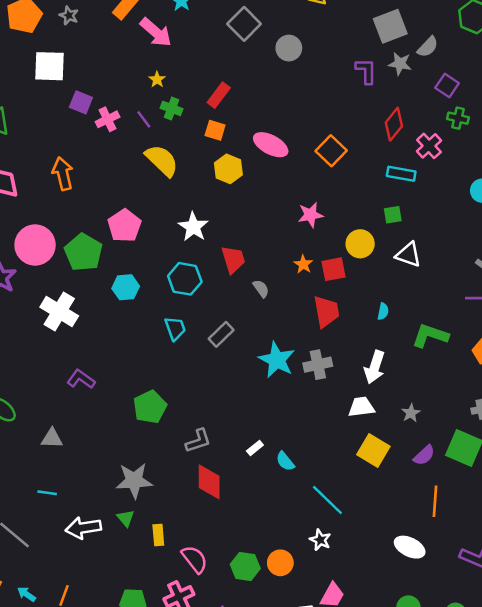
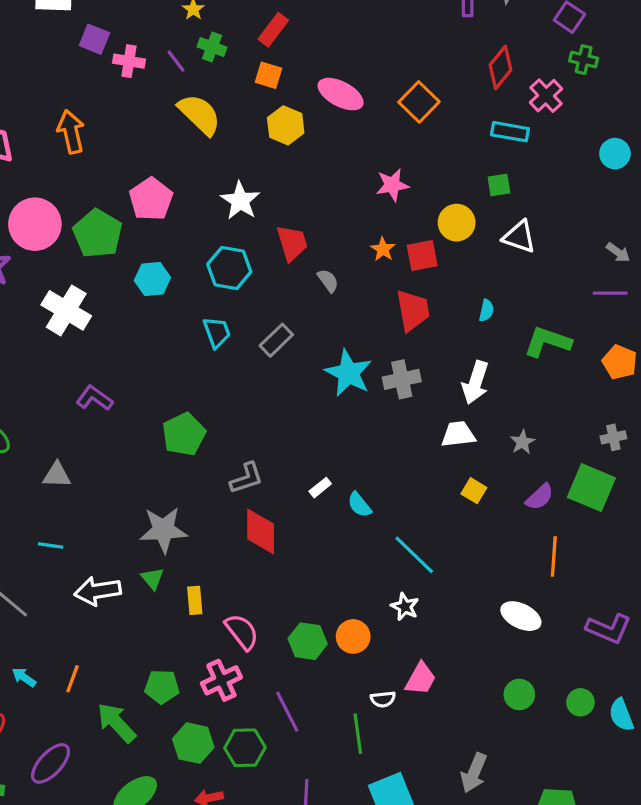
pink cross: (108, 119) -> (129, 61), turned 35
yellow square: (373, 450) -> (474, 491), size x0.6

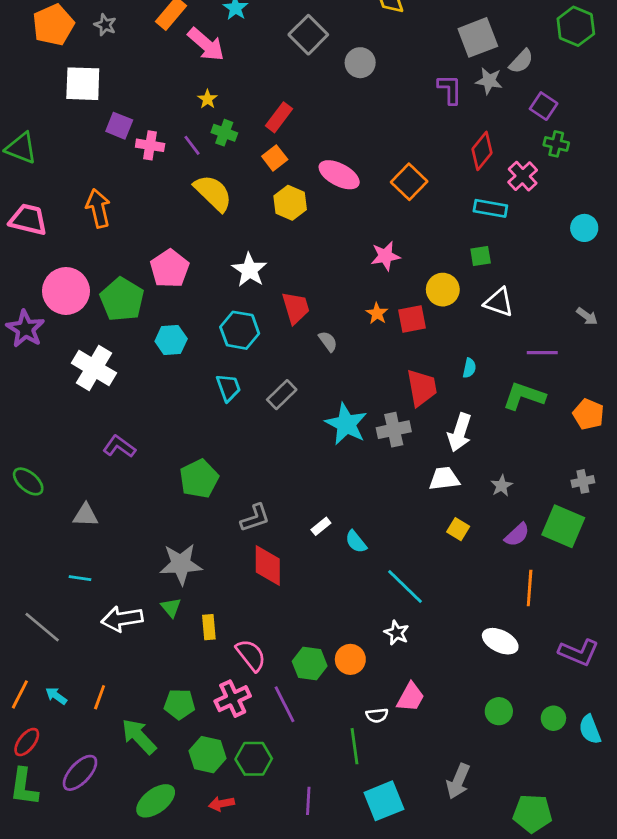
orange square: (268, 75) -> (275, 158), turned 35
purple line: (610, 293) -> (542, 353), moved
red trapezoid: (413, 310) -> (422, 388), moved
purple line: (287, 712) -> (284, 704), moved

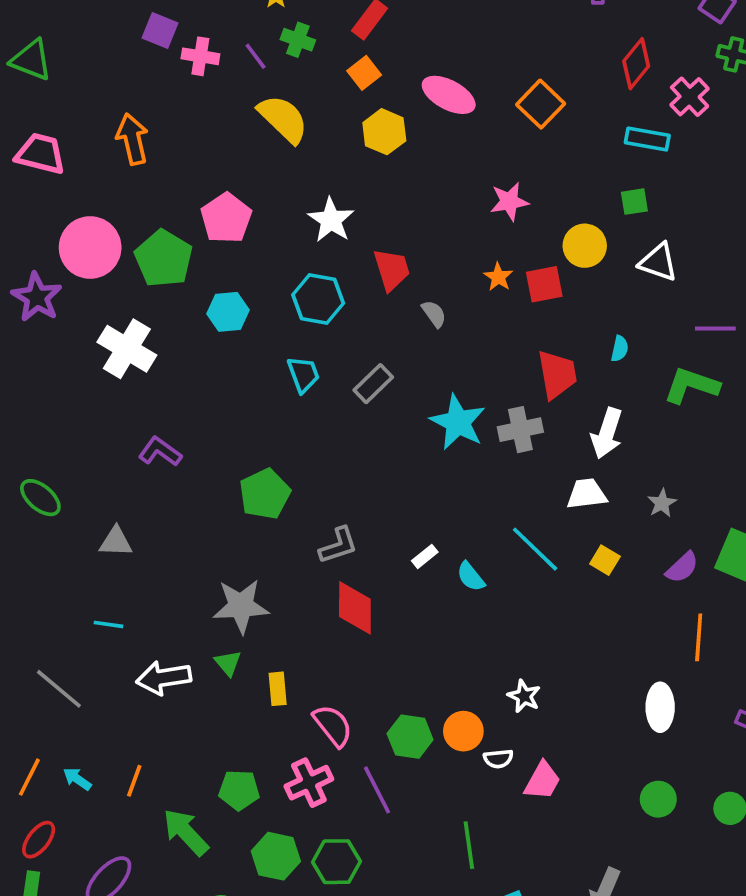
cyan line: (405, 587) -> (535, 549), moved
white ellipse: (500, 641) -> (660, 707), turned 64
white semicircle: (377, 715) -> (498, 759), moved

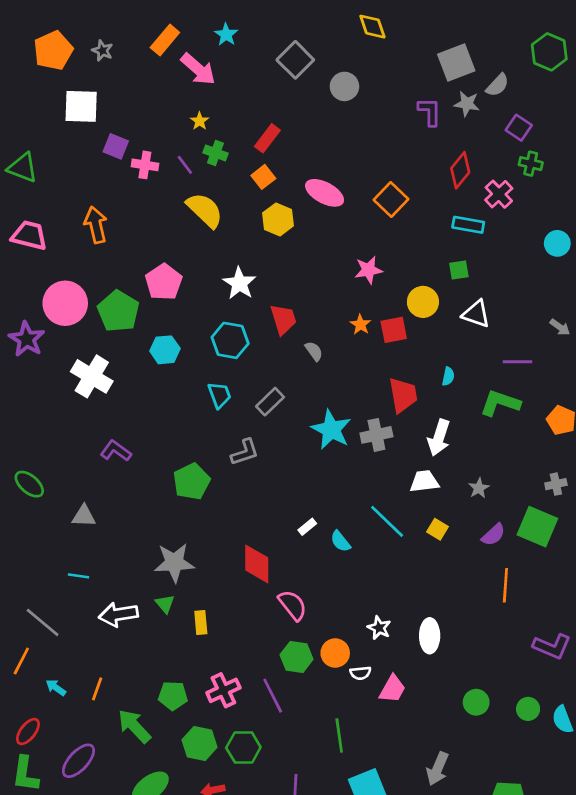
gray L-shape: (338, 545) -> (245, 452), moved
white ellipse: (660, 707) -> (430, 636), moved
pink semicircle: (333, 726) -> (293, 605), moved
orange line: (29, 777) -> (21, 661), moved

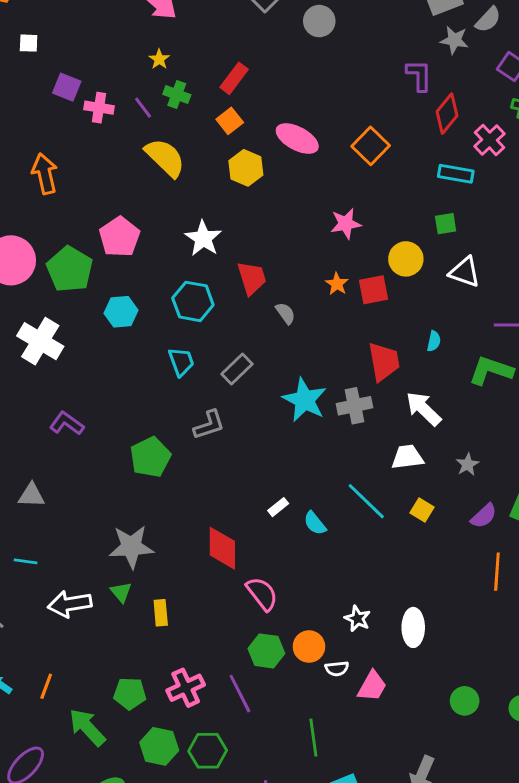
white square: (81, 106) -> (29, 43), size x0.5
purple L-shape: (430, 112) -> (419, 75), moved
white arrow: (439, 438) -> (423, 409), turned 116

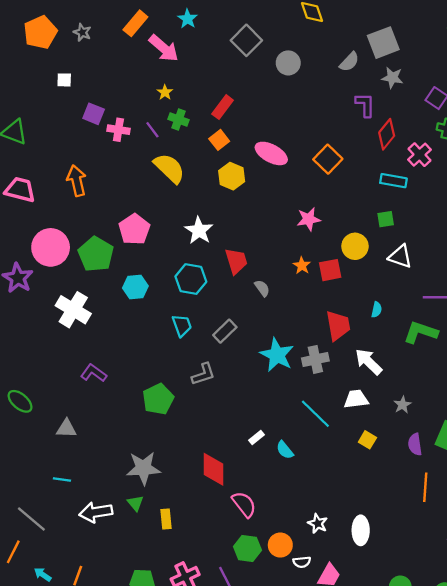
gray semicircle: (488, 20) -> (349, 62), moved
cyan line: (366, 501) -> (315, 414), moved
purple semicircle: (484, 516) -> (415, 444), turned 125

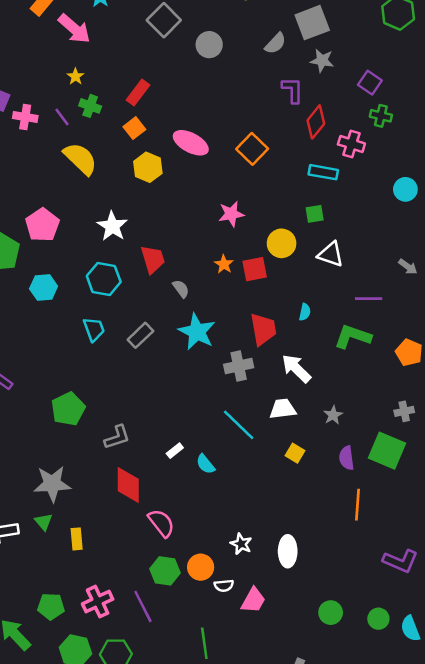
pink cross: (419, 155) -> (351, 144), turned -30
cyan star: (277, 355) -> (197, 332), moved
gray L-shape: (203, 374) -> (117, 437), moved

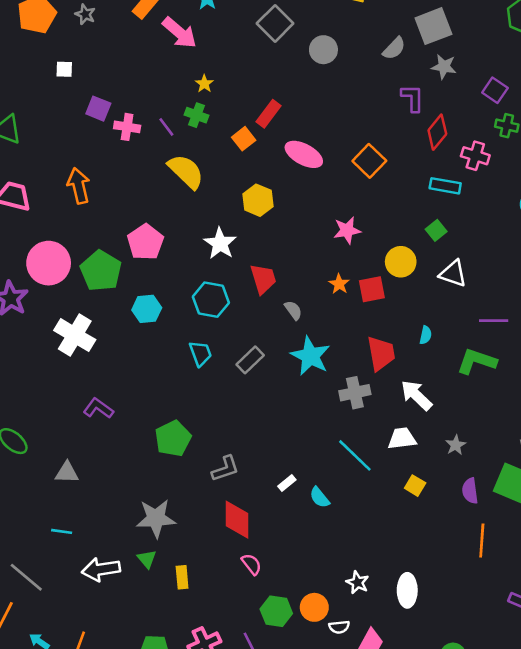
yellow star: (75, 77) -> (204, 84), moved
red rectangle: (138, 92) -> (268, 114), moved
yellow hexagon: (148, 167) -> (258, 200), moved
green square: (315, 214) -> (436, 230), turned -30
pink semicircle: (161, 523) -> (251, 564), moved, size x0.7

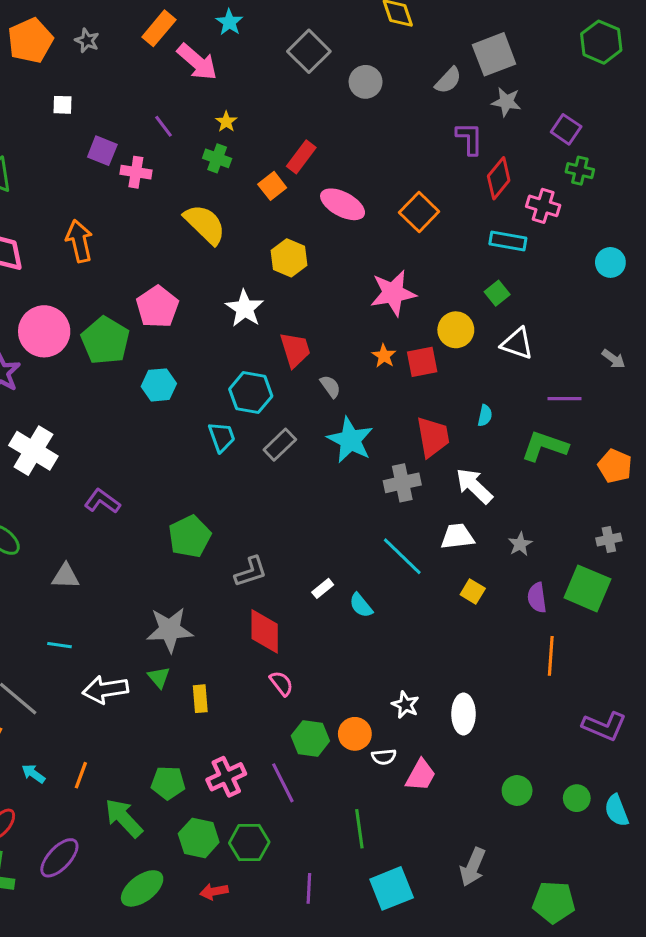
purple line: (166, 127) -> (164, 126), moved
pink star: (347, 230) -> (393, 293), size x1.4
cyan hexagon: (211, 300) -> (251, 393), moved
white cross: (75, 335) -> (33, 451), moved

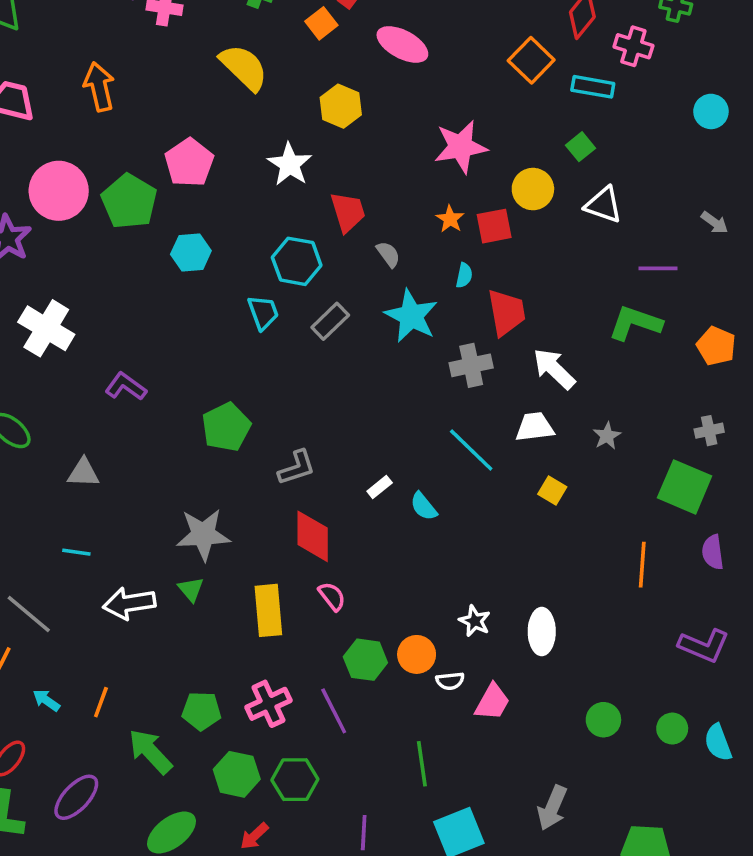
orange square: (419, 212) -> (531, 60), moved
cyan semicircle: (485, 416) -> (464, 275), moved
purple semicircle: (537, 598) -> (713, 552), moved
yellow rectangle: (200, 699) -> (268, 610), moved, size x1.6
red arrow: (214, 891) -> (254, 836), turned -32

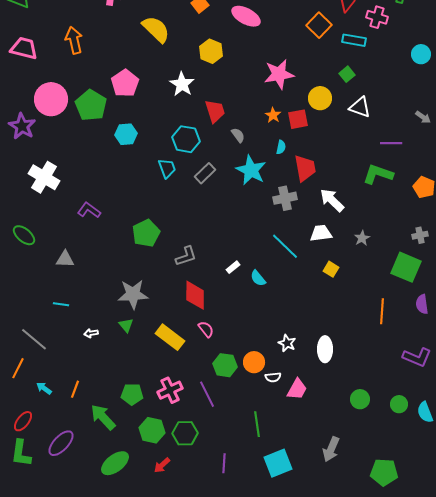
white arrow: (129, 603) -> (91, 333), size x0.5
yellow rectangle: (268, 610) -> (170, 337), turned -48

